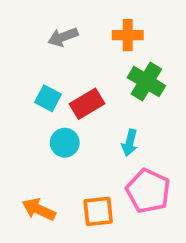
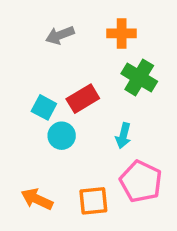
cyan square: (48, 98) -> (44, 107), moved

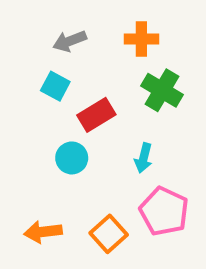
cyan square: (44, 107) -> (55, 86), moved
orange arrow: (37, 199) -> (43, 232), turned -32
orange square: (93, 201) -> (109, 234), turned -36

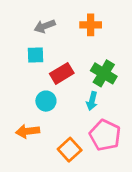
cyan square: (55, 86) -> (35, 55), turned -30
green cross: (162, 90) -> (104, 73), moved
orange arrow: (43, 232) -> (28, 131), moved

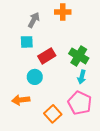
orange cross: (91, 25) -> (63, 12), moved
gray arrow: (45, 26) -> (34, 20), turned 140
cyan arrow: (92, 101) -> (82, 77), moved

